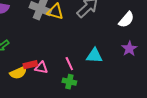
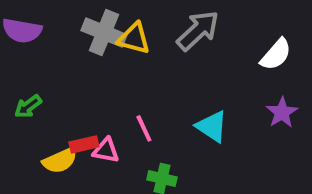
cyan triangle: (94, 56) -> (212, 126), turned 30
pink line: (69, 64) -> (144, 128), moved

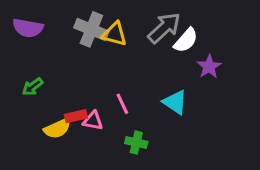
white semicircle: (276, 54) -> (186, 40), moved
purple star: (282, 112) -> (209, 67), moved

